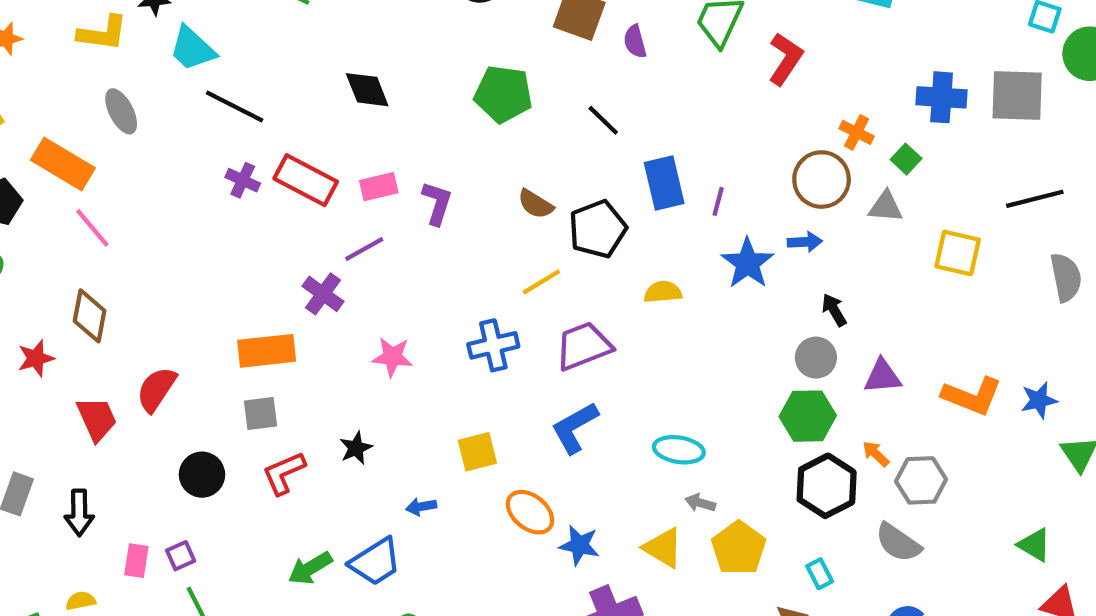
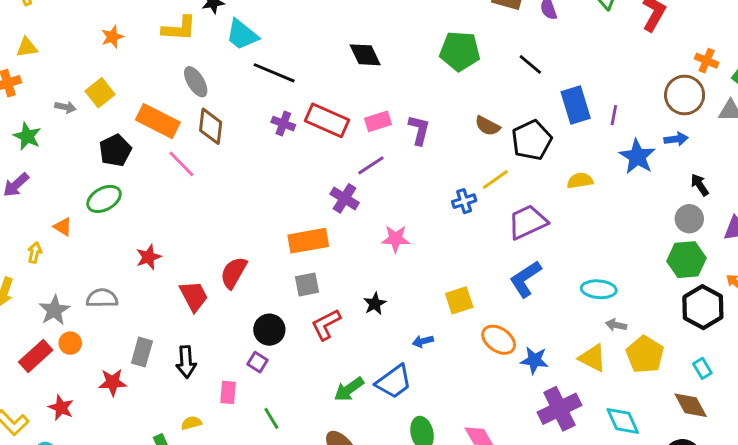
brown diamond: (90, 316) -> (211, 126), moved
blue cross: (493, 345) -> (464, 201), moved, size x0.7
purple square: (181, 556) -> (258, 362), moved, turned -30

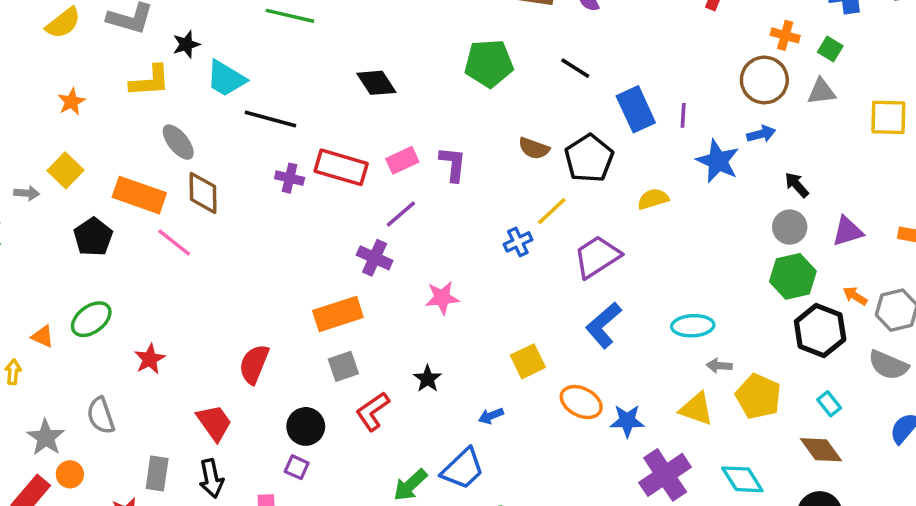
green ellipse: (104, 199) -> (91, 319), moved
red trapezoid: (194, 296) -> (214, 423), moved
gray semicircle: (102, 298) -> (101, 416), turned -100

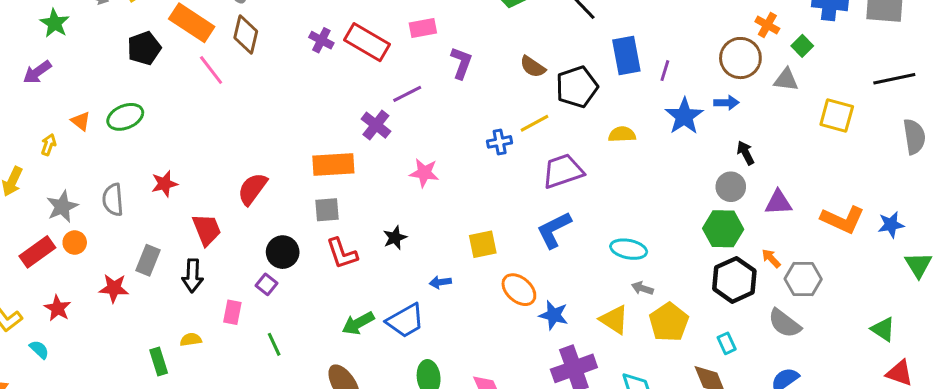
pink rectangle: (402, 160) -> (423, 28), moved
red star: (150, 359) -> (164, 184), moved
red L-shape: (373, 411) -> (342, 253), turned -88

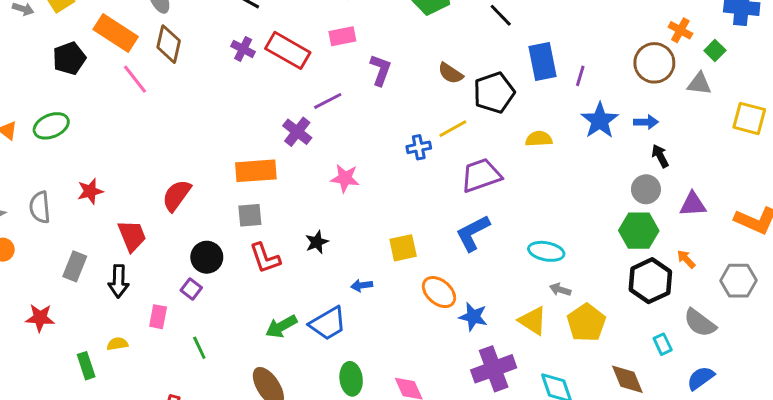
blue arrow: (726, 103) -> (646, 122), moved
gray hexagon: (803, 279) -> (738, 281), moved
red star: (114, 288) -> (40, 318), moved
cyan rectangle: (727, 343) -> (663, 344), moved

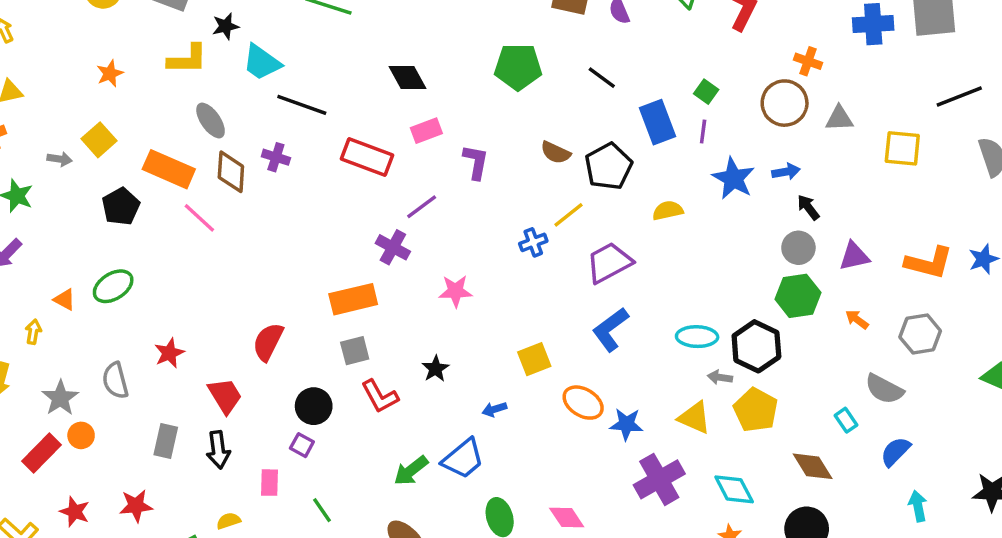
purple cross: (243, 49) -> (276, 157), moved
green square: (715, 50) -> (706, 92), moved
black hexagon: (650, 281) -> (756, 346), moved

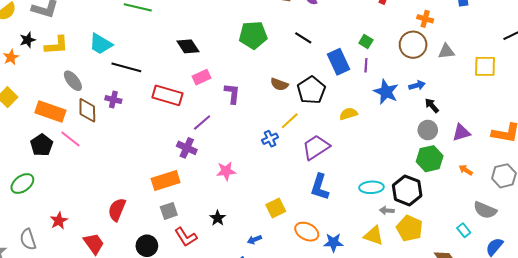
black star: (226, 26) -> (28, 40), moved
black pentagon: (121, 206) -> (42, 145), moved
blue L-shape: (610, 329) -> (320, 187), turned -32

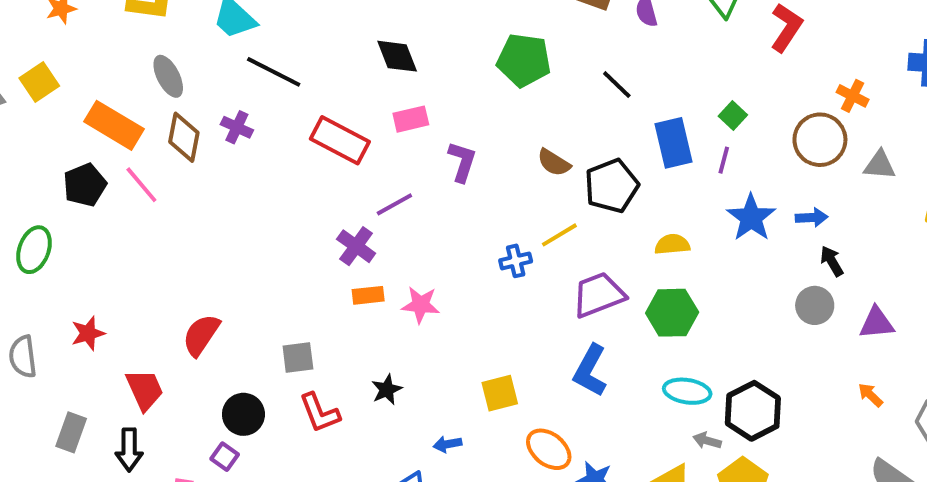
green hexagon: (430, 159) -> (672, 313), moved
orange rectangle: (166, 180) -> (368, 295), moved, size x0.6
green ellipse: (22, 184) -> (34, 250), turned -45

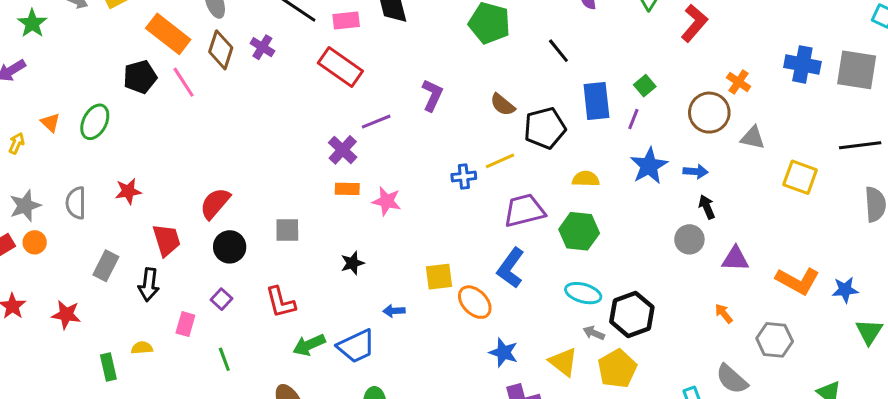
pink rectangle: (411, 119) -> (346, 21), moved
red L-shape: (320, 413) -> (281, 302), moved
black circle: (243, 414) -> (230, 247), moved
orange ellipse: (549, 449) -> (475, 302), moved

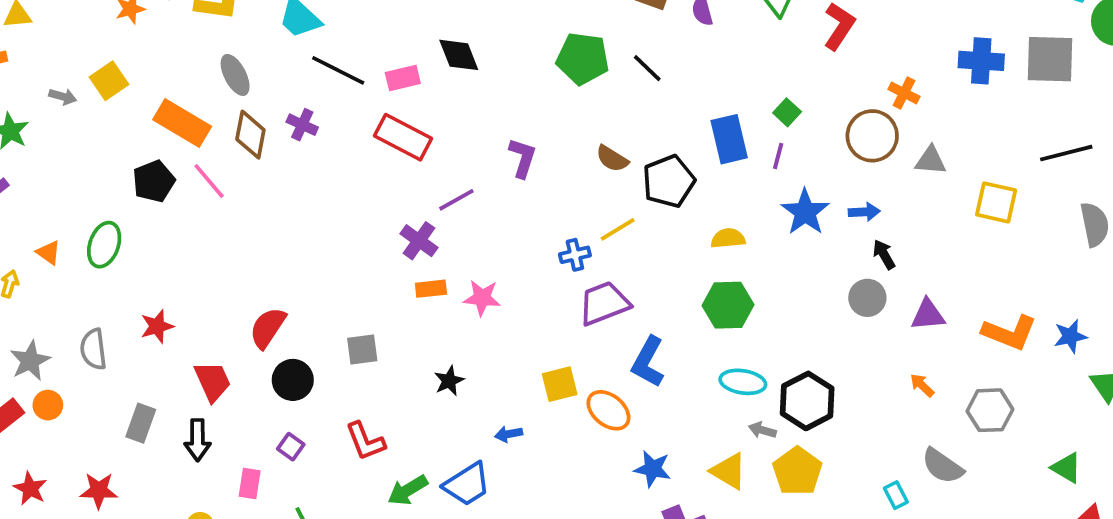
black line: (558, 51) -> (647, 68), moved
purple trapezoid: (524, 210) -> (604, 303), moved

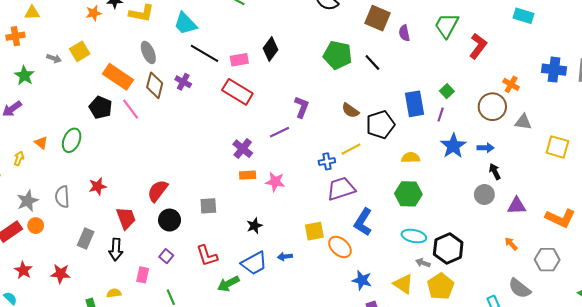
black diamond: (459, 55) -> (271, 49), turned 55
black pentagon: (154, 181) -> (101, 108), turned -30
purple line: (456, 200) -> (280, 132), moved
blue trapezoid: (467, 484) -> (254, 263), moved

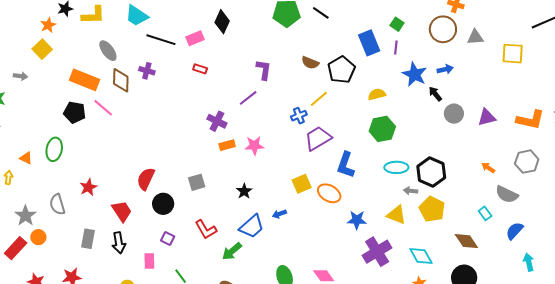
yellow square: (80, 51) -> (42, 49), moved
red rectangle: (237, 92) -> (200, 69), size x0.5
black arrow: (495, 172) -> (435, 94), moved
orange arrow: (511, 244) -> (488, 168), moved

